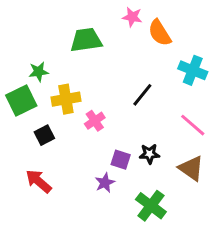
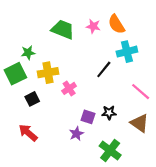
pink star: (132, 17) -> (93, 26), moved
green trapezoid: (86, 40) -> (63, 29), turned 30
cyan cross: (193, 70) -> (127, 52), moved, turned -36

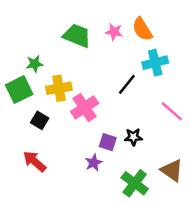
pink cross: (69, 88) -> (85, 107), size x1.5
black square: (32, 99) -> (40, 120), turned -32
brown triangle: (140, 123) -> (172, 170), moved

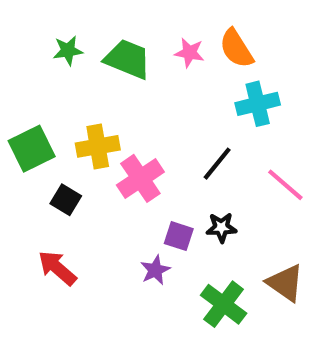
green star: (35, 64) -> (68, 51), moved
black line: (127, 84) -> (217, 164), moved

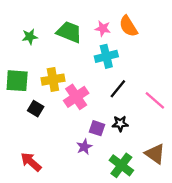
green star: (68, 51) -> (30, 37), moved
cyan cross: (258, 104) -> (106, 56), moved
green square: (32, 149) -> (17, 81), turned 30
red arrow: (57, 268) -> (31, 162), moved

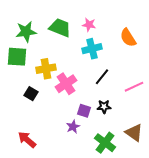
orange semicircle: (128, 26) -> (128, 38), moved
green star: (30, 37) -> (26, 32), size x1.5
green square: (17, 81) -> (17, 57), moved
pink line: (155, 100) -> (134, 87), turned -66

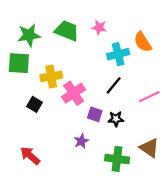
cyan cross: (92, 49) -> (118, 54), moved
purple square: (84, 111) -> (95, 114), moved
green cross: (105, 143) -> (117, 159), turned -30

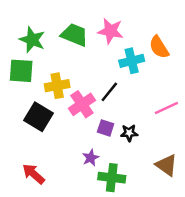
pink star: (99, 27) -> (111, 31), size x1.5
green star: (29, 35) -> (32, 40), turned 30
black line: (114, 85) -> (109, 92), moved
black square: (34, 104) -> (38, 117), size x1.6
green cross: (117, 159) -> (112, 178), moved

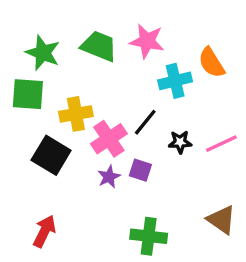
black star: (129, 133) -> (180, 142), moved
purple star: (91, 158) -> (109, 177), moved
red arrow: (33, 174) -> (44, 231), turned 75

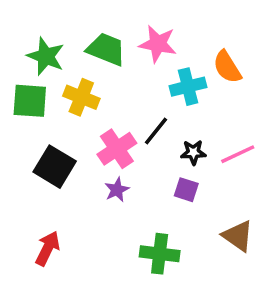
yellow cross: (76, 114) -> (81, 97), moved, turned 32
purple square: (140, 170) -> (186, 190), moved

